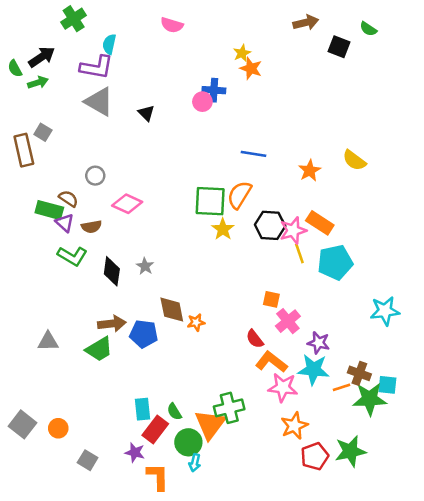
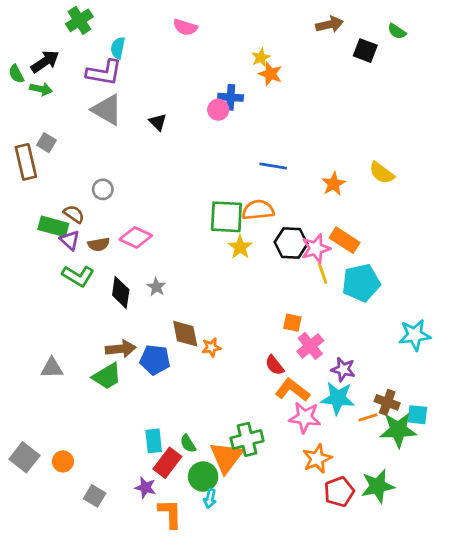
green arrow: (38, 82) -> (41, 89), turned 30
orange semicircle: (239, 195) -> (258, 210), turned 52
pink diamond: (127, 204) -> (136, 237), moved

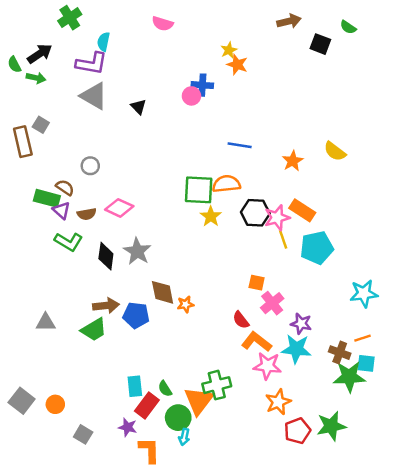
gray star: (156, 287) -> (137, 251), size x1.6
orange line: (368, 417) -> (363, 338), moved

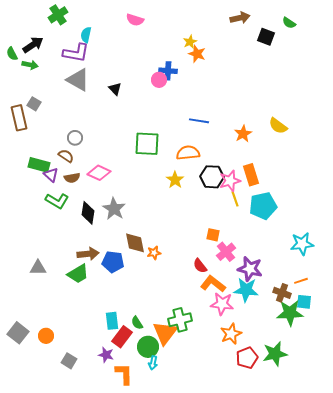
brown semicircle: (65, 187) -> (66, 156), moved
green square: (199, 190) -> (147, 144), moved
orange rectangle: (302, 210) -> (251, 175), turned 40
purple star: (301, 324) -> (250, 269), size x1.4

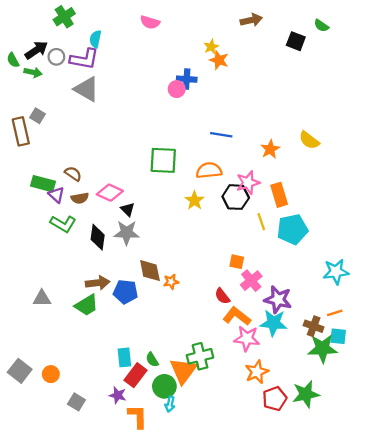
brown arrow: (240, 18) -> (251, 20), moved
black triangle: (115, 89) -> (128, 209), moved
gray circle: (75, 138) -> (56, 57), moved
pink star: (230, 181) -> (248, 183), moved
gray star: (114, 209) -> (127, 233), turned -30

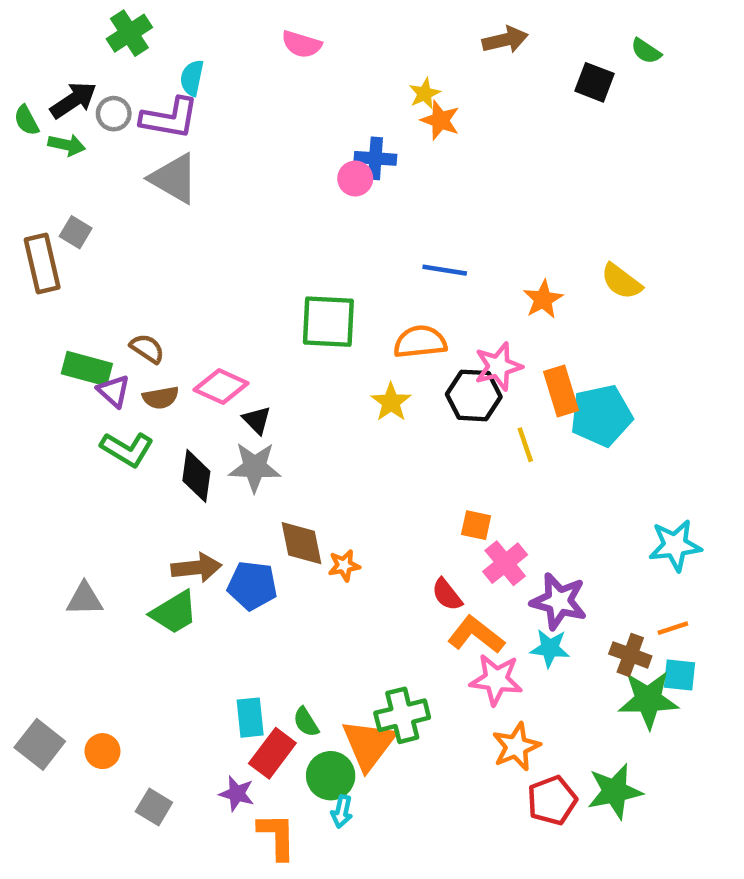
cyan pentagon: (292, 229) -> (601, 416), moved
cyan star: (274, 323) -> (550, 648), size x0.7

